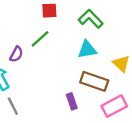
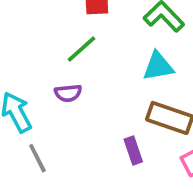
purple semicircle: (16, 54) -> (68, 93), moved, turned 56

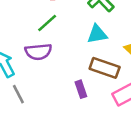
purple semicircle: (68, 93) -> (38, 52), size x1.5

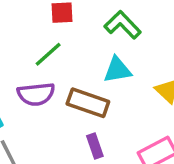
brown rectangle: (105, 68) -> (88, 103), moved

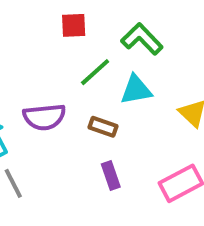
green line: (48, 54) -> (95, 72), moved
brown rectangle: (88, 103) -> (103, 127), size x0.6

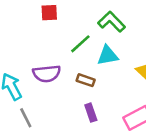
red square: (74, 25) -> (49, 13), moved

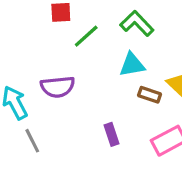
green line: (80, 44) -> (86, 36), moved
brown rectangle: (86, 80) -> (150, 95), moved

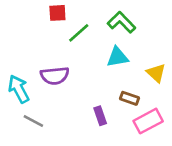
brown rectangle: (150, 95) -> (129, 98), moved
gray line: (32, 141) -> (33, 121), turned -35

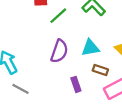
cyan triangle: (117, 57) -> (90, 48), moved
purple semicircle: (55, 76) -> (59, 51), moved, turned -65

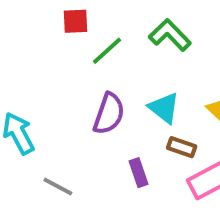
cyan triangle: (90, 48) -> (164, 108), turned 48
gray line: (21, 89) -> (58, 186), moved

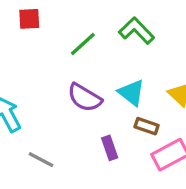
red square: (76, 21) -> (29, 19), moved
purple semicircle: (109, 114) -> (85, 98), turned 102

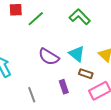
green line: (83, 44) -> (36, 19), moved
gray line: (41, 160) -> (32, 95), moved, turned 42

